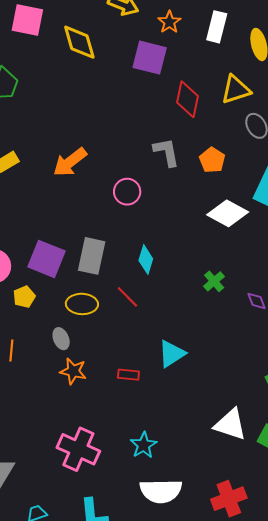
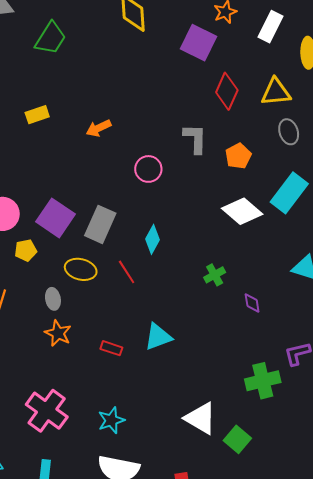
orange arrow: (70, 162) -> (99, 128), size x0.7

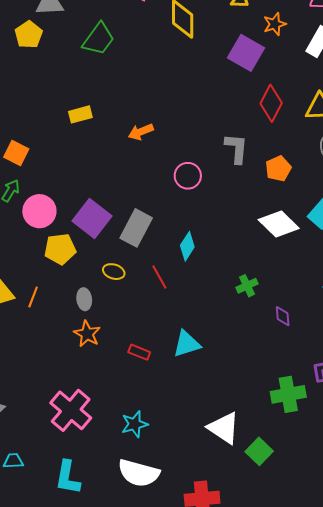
yellow pentagon: (26, 250) -> (60, 249), size x1.4
yellow ellipse: (81, 269) -> (114, 272), size x0.7

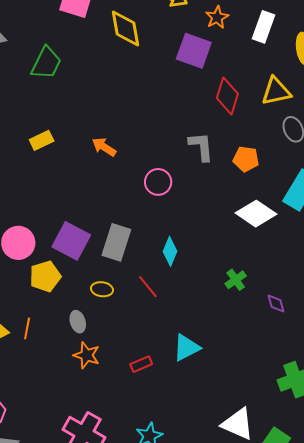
orange arrow: (141, 132) -> (104, 147), turned 65
orange pentagon: (278, 169) -> (246, 159), turned -30
red rectangle: (139, 352) -> (141, 364), turned -35

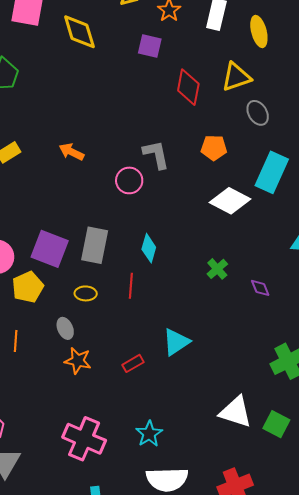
purple square: (194, 51) -> (150, 46), size x0.7
gray L-shape: (201, 146) -> (156, 155), moved
red line: (148, 287) -> (131, 286), turned 50

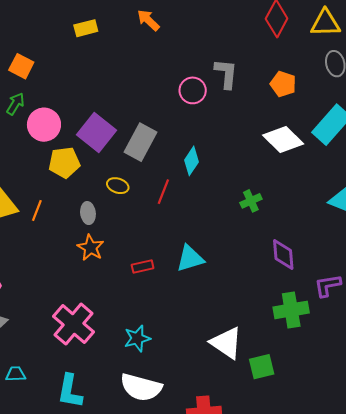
orange arrow: (72, 152) -> (148, 20), moved
purple diamond: (260, 288) -> (283, 255), moved, size x1.5
green square: (276, 424) -> (262, 367), turned 32

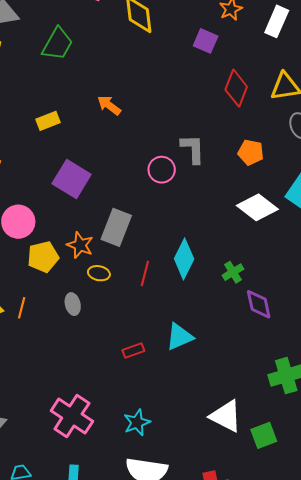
purple square: (96, 132) -> (72, 179), moved
cyan diamond: (192, 161) -> (184, 259), moved, size x1.4
orange star: (91, 248) -> (80, 245), moved
purple diamond: (283, 255) -> (259, 304), moved

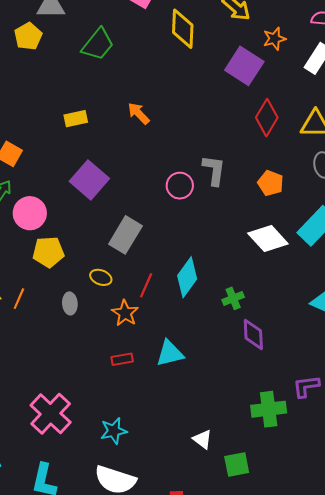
purple square: (206, 41) -> (244, 66), size x1.5
orange star: (80, 245) -> (125, 313), moved
white triangle: (226, 416) -> (202, 439), size x0.6

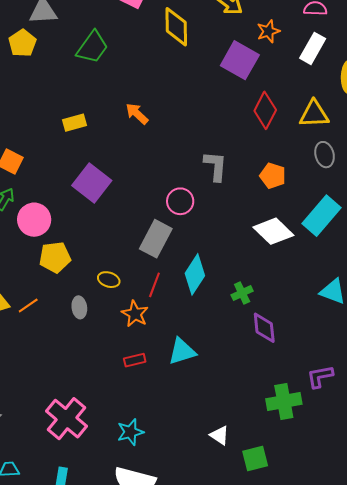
pink circle: (180, 186) -> (180, 201), moved
gray rectangle: (125, 235) -> (156, 239), moved
orange line: (19, 299) -> (28, 305), turned 35

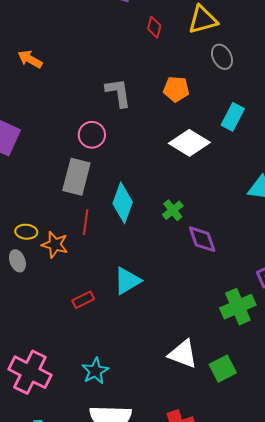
red diamond: (265, 110) -> (154, 27), size x0.6
cyan rectangle: (321, 216) -> (233, 117), size x0.7
yellow ellipse: (109, 280) -> (26, 232), moved
orange star: (135, 314) -> (55, 245), moved
white triangle: (220, 435) -> (183, 354), size x1.5

